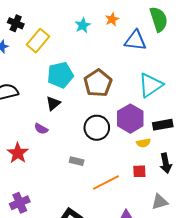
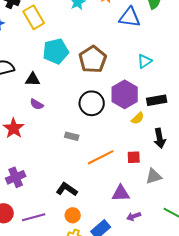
yellow rectangle: (38, 41) -> (34, 17), turned -70
cyan triangle: (151, 85) -> (145, 61), size x0.6
black triangle: (53, 103) -> (33, 79), moved, turned 42
yellow semicircle: (143, 143) -> (138, 118), turned -32
red square: (139, 171) -> (134, 157), moved

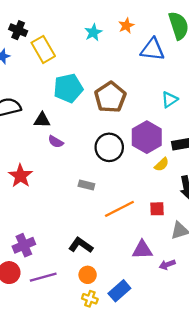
purple semicircle: (37, 104) -> (56, 142), moved
purple cross: (16, 177) -> (24, 245), moved
purple arrow: (134, 216) -> (167, 265), moved

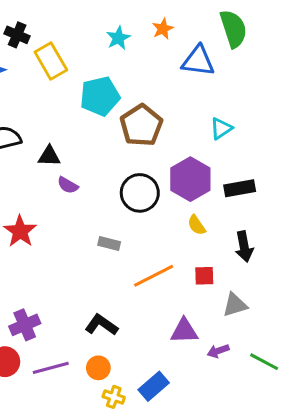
cyan pentagon: (68, 88) -> (100, 96), moved
yellow semicircle: (162, 164) -> (197, 225), moved, turned 98
orange circle: (88, 275) -> (98, 368), moved

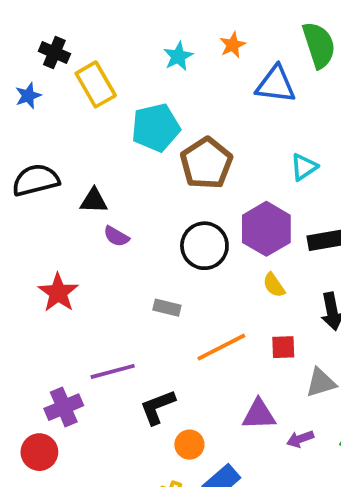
black L-shape: (101, 325) -> (158, 407), turned -56
purple line: (51, 368) -> (113, 371), moved
orange circle: (98, 368) -> (189, 445), moved

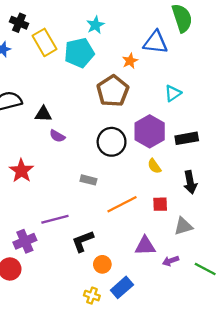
orange star: (233, 45) -> (130, 61), moved
cyan pentagon: (156, 128) -> (79, 53), moved

